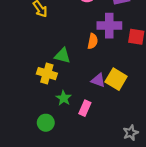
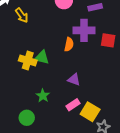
yellow cross: (47, 74) -> (28, 60), moved
yellow square: (116, 79) -> (90, 112), moved
pink rectangle: (85, 108) -> (73, 105), moved, turned 32

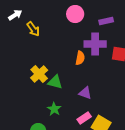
green triangle: (42, 57) -> (55, 82), moved
yellow cross: (28, 60) -> (39, 74), turned 30

